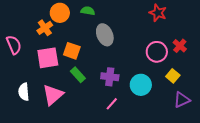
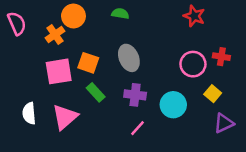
green semicircle: (88, 11) -> (120, 14), moved
gray ellipse: (105, 35) -> (129, 58), moved
pink semicircle: (14, 45) -> (17, 23), moved
red cross: (180, 46) -> (221, 57), turned -32

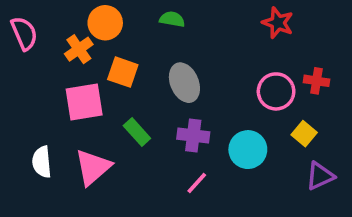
orange square: (88, 63) -> (123, 72), moved

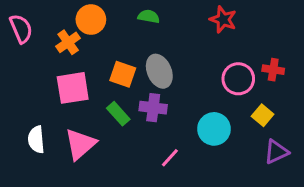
red star: (278, 23) -> (223, 20), moved
orange square: (123, 72) -> (123, 74), moved
purple cross: (193, 135) -> (153, 108), moved

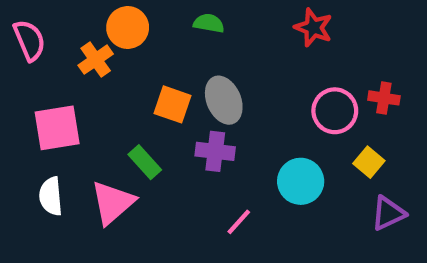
pink square: (73, 88) -> (57, 128), moved
green rectangle: (118, 114) -> (145, 162), moved

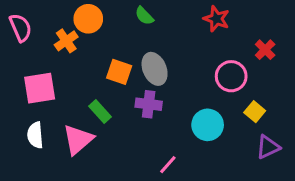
green semicircle: (209, 23) -> (144, 16), turned -144
red cross: (384, 98) -> (265, 50), moved, turned 36
pink line: (239, 222) -> (168, 165), moved

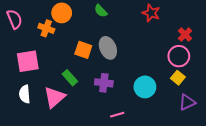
orange cross: (66, 41) -> (46, 28), turned -35
pink circle: (231, 76) -> (179, 56), moved
purple cross: (149, 104) -> (104, 83), moved
pink line: (168, 165) -> (117, 115), turned 32

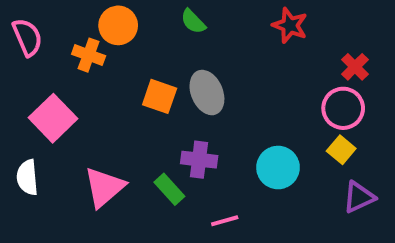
pink square: (28, 61) -> (53, 118), turned -35
green rectangle: (70, 78) -> (169, 189), moved
white semicircle: (25, 94) -> (27, 177), moved

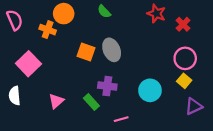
red cross: (355, 67) -> (183, 24), moved
pink triangle: (104, 187) -> (56, 101), size x0.7

